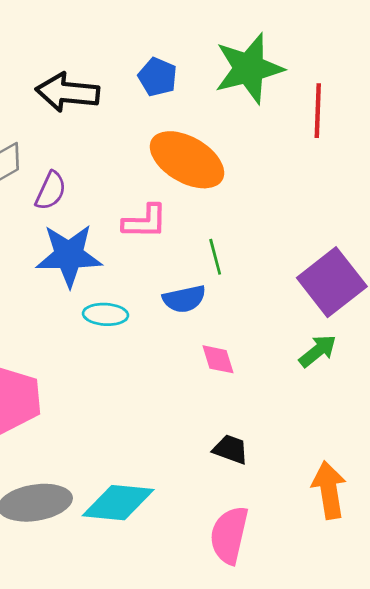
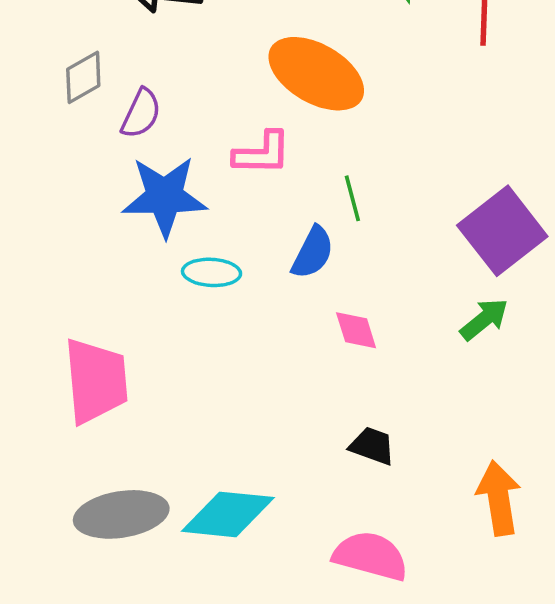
blue semicircle: (184, 299) -> (313, 253), turned -51
pink semicircle: (229, 535) -> (370, 556), turned 92

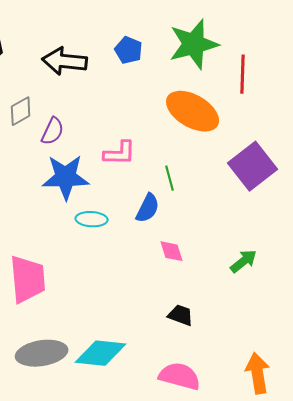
orange ellipse: (316, 74) -> (193, 111), moved
purple square: (502, 231) -> (253, 166), moved
green arrow: (484, 319) -> (244, 261), moved
orange arrow: (499, 498) -> (258, 373), moved

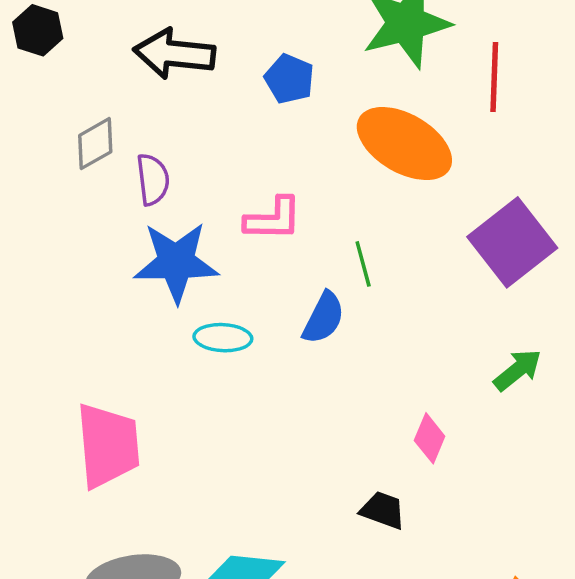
blue pentagon: (129, 50) -> (289, 79), moved
purple semicircle: (53, 131) -> (153, 179), turned -32
pink diamond: (172, 251) -> (430, 438), moved, turned 40
green arrow: (244, 261) -> (518, 370), moved

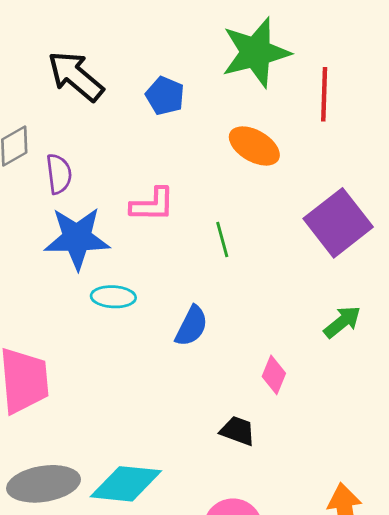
black arrow: (174, 54) -> (76, 76), turned 34
orange ellipse: (404, 144) -> (254, 146), size x0.7
blue semicircle: (324, 318) -> (191, 326), moved

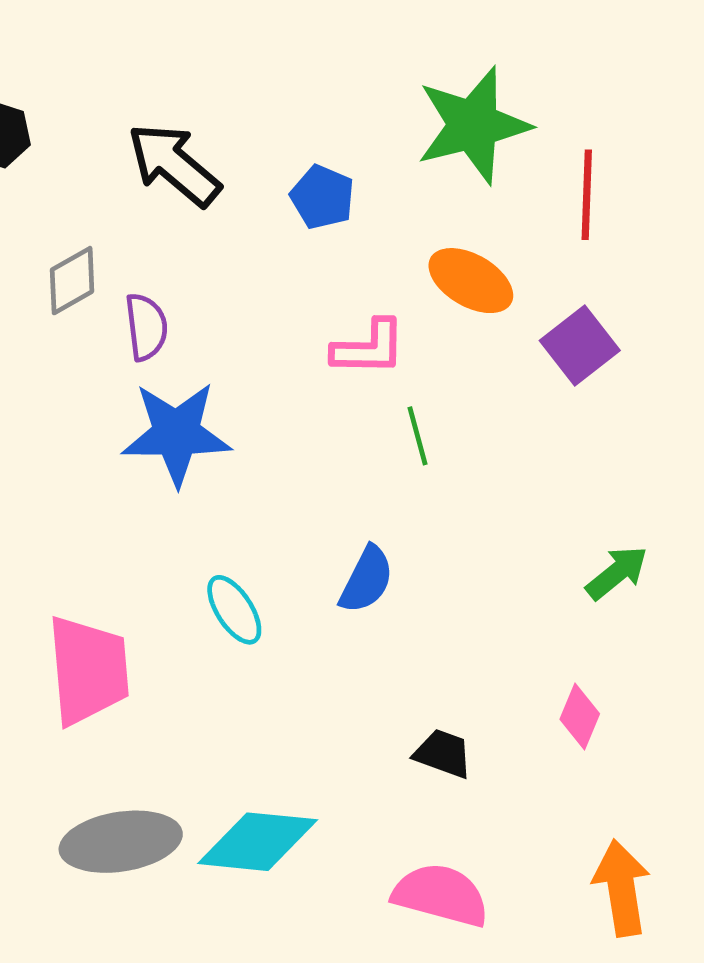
pink L-shape: (152, 205) -> (369, 348), moved
purple square: (338, 223) -> (580, 345), moved, size x0.7
cyan ellipse: (113, 297) -> (234, 610), moved, turned 54
pink diamond: (274, 375) -> (580, 716), moved

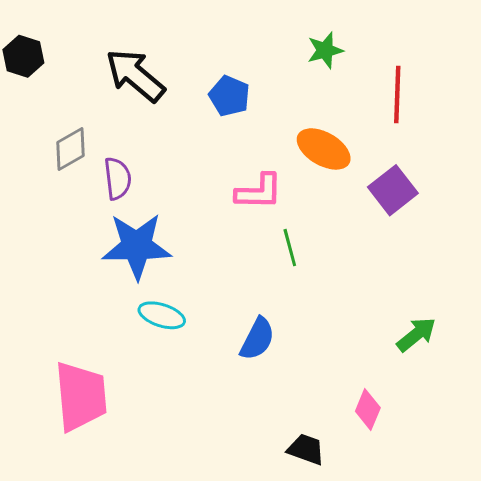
green star: (473, 125) -> (325, 50), size x0.5
cyan ellipse: (234, 610) -> (162, 315), moved, turned -39
pink diamond: (580, 716) -> (368, 410), moved

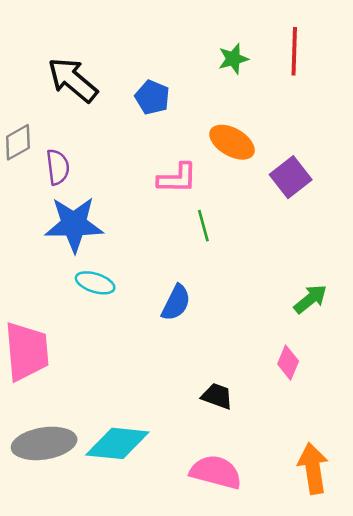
red line: (397, 95) -> (294, 51), moved
pink diamond: (368, 410) -> (288, 363), moved

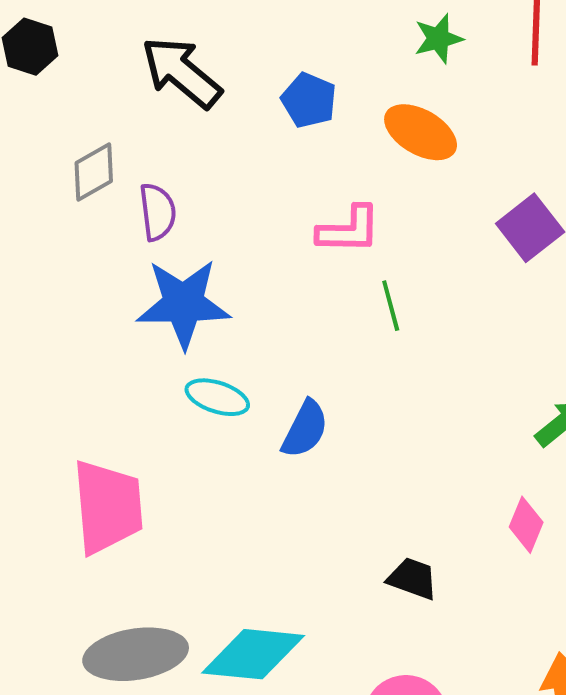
orange ellipse: (232, 142) -> (421, 132), moved
blue semicircle: (176, 303) -> (305, 429), moved

